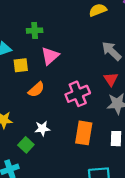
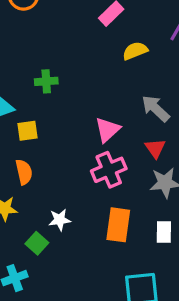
pink triangle: (50, 56) -> (107, 130), moved
orange semicircle: (36, 89) -> (24, 172), moved, turned -60

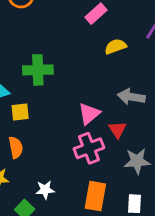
green cross: (46, 81) -> (38, 70), size x1.5
gray arrow: (156, 108) -> (131, 97), turned -36
red triangle: (155, 148) -> (118, 130), moved

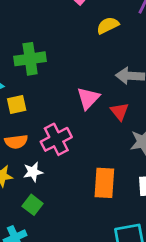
orange semicircle: (16, 147) -> (16, 142), turned 100
pink cross: (89, 148) -> (56, 139), moved
white star: (45, 190) -> (33, 172), moved

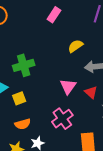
yellow semicircle: (108, 25) -> (75, 46), moved
pink cross: (56, 139) -> (62, 119), moved

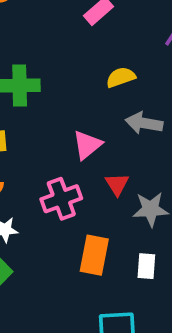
red triangle: (91, 92) -> (117, 184), moved

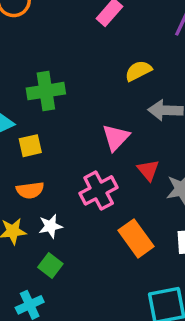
orange rectangle: (94, 255) -> (136, 238), turned -39

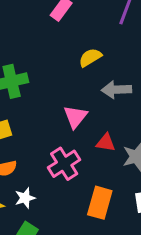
red triangle: (148, 170) -> (106, 143), turned -36
orange rectangle: (136, 238) -> (100, 203), turned 56

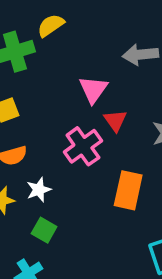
yellow semicircle: (90, 57) -> (51, 25), moved
red triangle: (106, 143) -> (115, 121), moved, turned 48

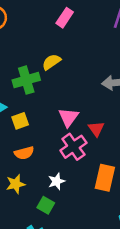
pink triangle: (93, 89) -> (68, 117), moved
white star: (39, 190) -> (57, 181), moved

